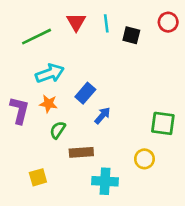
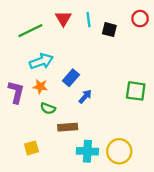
green square: (163, 123) -> (136, 91), moved
green semicircle: (58, 130) -> (48, 108), turned -104
yellow circle: (144, 159) -> (119, 151), moved, size x1.5

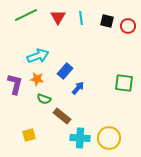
red circle: (140, 19) -> (128, 26), moved
black square: (109, 30) -> (107, 21), moved
green line: (30, 31) -> (26, 15), moved
brown rectangle: (68, 127) -> (62, 116), turned 42

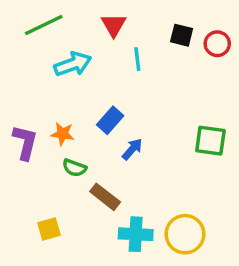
red triangle: (58, 17) -> (114, 25), moved
cyan line: (81, 18) -> (137, 59), moved
cyan arrow: (38, 56) -> (73, 64), moved

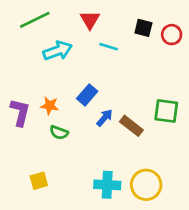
cyan line: (137, 59) -> (109, 47), turned -66
brown rectangle: (105, 197) -> (131, 126), moved

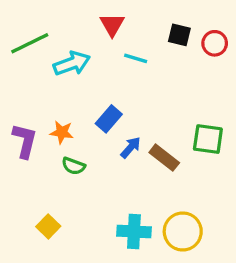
green line: (35, 20) -> (30, 43), moved
yellow square: (39, 181) -> (48, 226), turned -30

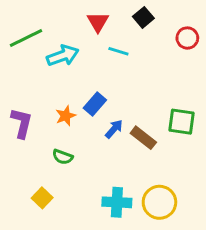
black square: (179, 35) -> (143, 17), moved, turned 36
orange star: (62, 132) -> (66, 116), moved, turned -30
green semicircle: (73, 166) -> (63, 157), moved

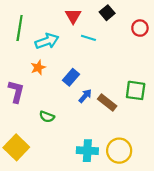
green line: (26, 38) -> (20, 28), turned -55
orange star: (66, 116) -> (38, 67), moved
yellow square: (42, 198) -> (16, 147), moved, size x1.6

